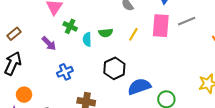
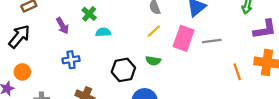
green semicircle: (106, 33) -> (153, 61), moved
yellow line: (133, 34) -> (154, 31), moved
cyan semicircle: (87, 39) -> (103, 32), turned 72

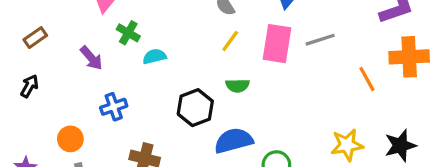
black arrow: (19, 36) -> (29, 86), size x0.6
orange circle: (22, 72) -> (70, 139), moved

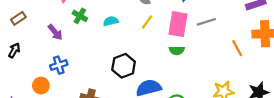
cyan semicircle: (154, 56) -> (111, 21), moved
green semicircle: (237, 86) -> (177, 50), moved
blue cross: (114, 107) -> (59, 65), moved

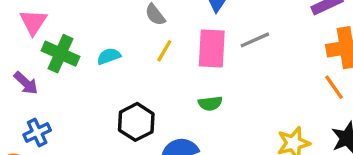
green cross: (80, 16) -> (61, 54), size x1.5
orange line: (237, 48) -> (334, 87), moved
green semicircle: (177, 50) -> (210, 103), moved

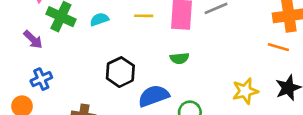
yellow line: (164, 51) -> (144, 16), turned 60
orange line: (334, 87) -> (278, 47), turned -40

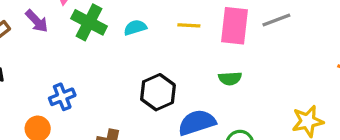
purple arrow: (33, 40) -> (37, 21), moved

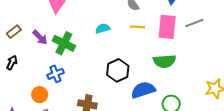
purple arrow: (37, 21) -> (40, 37), moved
green cross: (89, 22) -> (64, 43), moved
green semicircle: (230, 78) -> (164, 61), size x1.5

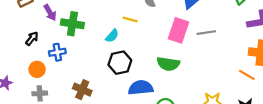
yellow line: (137, 27) -> (130, 20), moved
cyan semicircle: (103, 29) -> (112, 36), moved, turned 136
green cross: (64, 43) -> (72, 24), turned -30
black arrow: (12, 63) -> (32, 39), moved

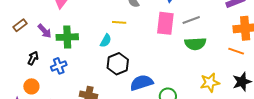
green semicircle: (168, 64) -> (195, 44), moved
orange circle: (37, 69) -> (31, 86), moved

